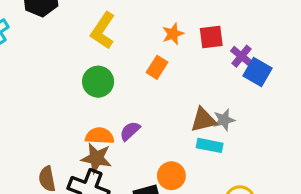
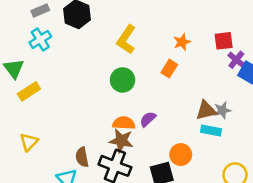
red square: (211, 37) -> (224, 41), moved

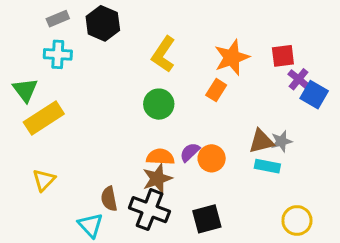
cyan cross: (40, 39) -> (58, 54), turned 35
orange star: (182, 42) -> (232, 57), size x1.6
yellow rectangle: (29, 91) -> (44, 118), size x1.4
brown star: (121, 141) -> (157, 179), turned -30
orange circle: (181, 155) -> (212, 158), moved

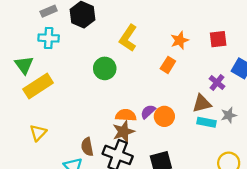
orange star: (232, 57) -> (180, 40), size x0.7
purple cross: (299, 79) -> (217, 82), moved
green circle: (159, 104) -> (105, 68), moved
gray star: (281, 141) -> (229, 115), moved

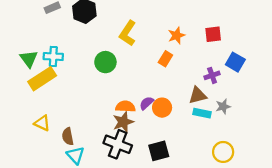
cyan cross: (49, 38) -> (53, 57), moved
purple cross: (217, 82) -> (212, 75), turned 32
yellow triangle: (38, 133) -> (42, 123), turned -49
brown semicircle: (87, 147) -> (68, 136), moved

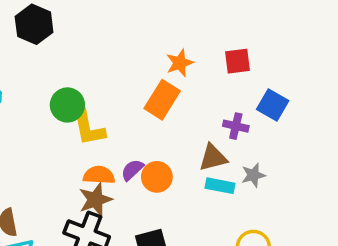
yellow L-shape: (128, 33) -> (88, 128), moved, turned -45
orange rectangle: (165, 59) -> (162, 100), size x1.5
purple cross: (212, 75) -> (236, 126), turned 32

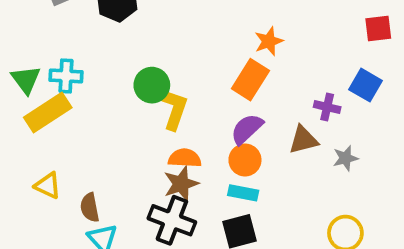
red square: (238, 61) -> (378, 28), moved
yellow L-shape: (88, 128) -> (174, 109), turned -150
purple semicircle: (132, 170) -> (247, 129), moved, size x1.4
cyan rectangle: (220, 186) -> (243, 193), moved

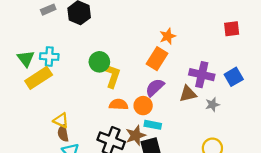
blue square: (366, 85) -> (234, 77), moved, turned 30
purple cross: (327, 107) -> (202, 75), size x1.6
orange circle: (245, 160) -> (143, 106), moved
brown star: (181, 184) -> (136, 135), moved
yellow triangle: (48, 186) -> (61, 120), moved

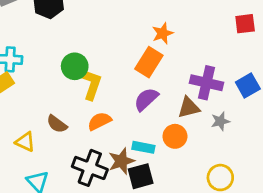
orange semicircle: (119, 105) -> (99, 121), turned -30
orange circle: (143, 106) -> (175, 136), moved
brown semicircle: (63, 133) -> (57, 124), moved, turned -42

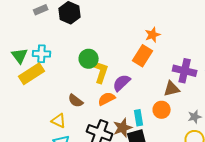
purple semicircle: (146, 99) -> (122, 83), moved
gray star: (220, 121) -> (195, 117), moved
yellow triangle: (25, 142) -> (59, 121), moved
cyan rectangle: (143, 147) -> (139, 118), turned 70

